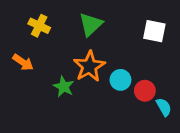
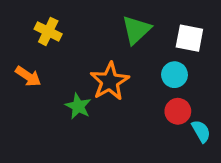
green triangle: (91, 24) -> (136, 30), moved
cyan circle: (120, 80) -> (174, 75), moved

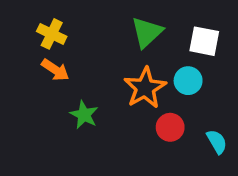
orange arrow: (28, 76) -> (55, 70), moved
orange star: (110, 81) -> (145, 88), moved
red circle: (178, 111) -> (170, 127), moved

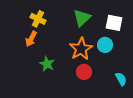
yellow cross: (52, 34) -> (38, 19), moved
orange arrow: (55, 70) -> (31, 39), turned 84
red circle: (170, 127) -> (84, 72), moved

